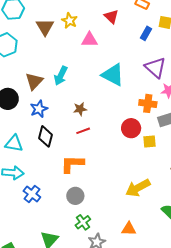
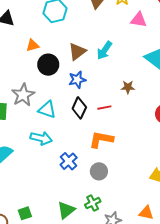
brown star: (80, 109) -> (128, 87), moved
red line: (83, 131) -> (104, 108), moved
blue cross: (32, 194) -> (69, 161), moved
green cross: (83, 222) -> (93, 203), moved

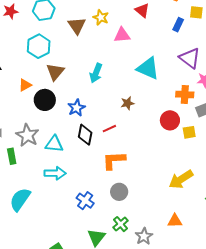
brown triangle: (77, 52) -> (55, 72), moved
blue cross: (69, 161) -> (85, 201), moved

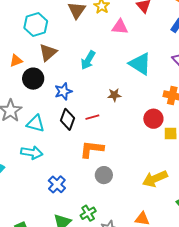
gray circle: (119, 192) -> (104, 175), moved

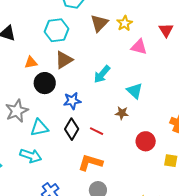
cyan triangle: (140, 64) -> (135, 91), moved, size x0.7
red line: (92, 117) -> (97, 131), turned 32
red circle: (153, 119) -> (146, 141), moved
cyan triangle: (35, 124) -> (39, 128), turned -36

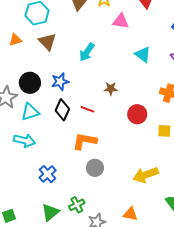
brown triangle: (64, 60) -> (47, 42), turned -36
orange triangle: (31, 62) -> (15, 40), moved
black circle: (45, 83) -> (30, 83), moved
cyan triangle: (135, 91) -> (143, 54), moved

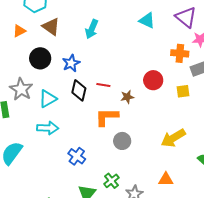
black circle: (30, 83) -> (40, 58), moved
brown star: (111, 89) -> (127, 97), moved

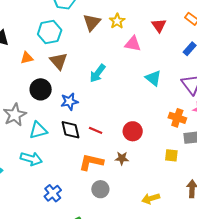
red circle: (153, 80) -> (133, 131), moved
black diamond: (79, 90) -> (70, 130), turned -40
brown star: (127, 97) -> (122, 158), moved
yellow arrow: (173, 138) -> (151, 199), size x0.7

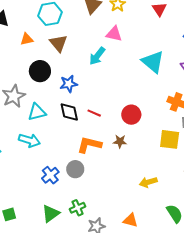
pink triangle: (133, 44) -> (114, 34), moved
cyan triangle: (153, 78) -> (153, 62), size x1.4
yellow square: (171, 155) -> (170, 139), size x1.5
gray circle: (100, 189) -> (75, 169), moved

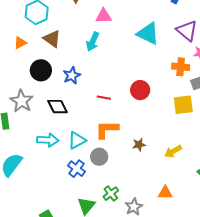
cyan triangle: (37, 112) -> (77, 140), moved
black diamond: (69, 112) -> (58, 107), moved
brown star: (120, 141) -> (139, 145), moved

